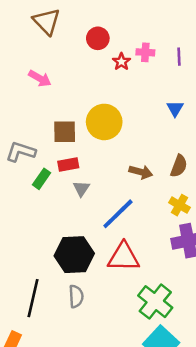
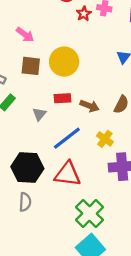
pink arrow: (40, 78) -> (25, 35), moved
red rectangle: (68, 164) -> (63, 98), moved
yellow cross: (180, 205) -> (105, 139), moved

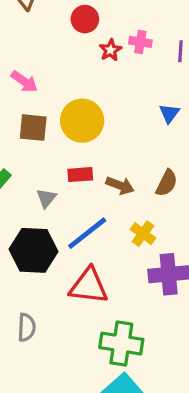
black hexagon: (27, 168) -> (34, 250), moved
green cross: (89, 214) -> (121, 344), turned -36

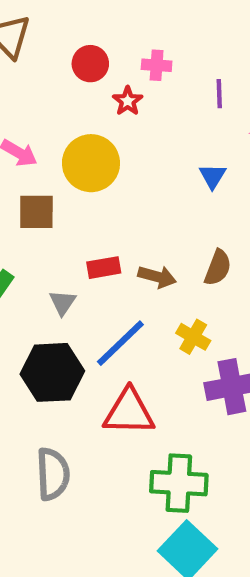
pink cross: (140, 42) -> (157, 65), moved
yellow circle: (82, 121) -> (91, 163), moved
gray semicircle: (27, 327) -> (53, 474), size x1.4

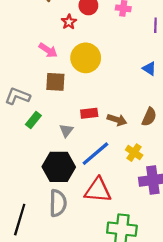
red star: (128, 101) -> (69, 22), moved
blue triangle: (213, 176) -> (149, 69), turned -32
gray semicircle: (53, 474) -> (58, 203), moved

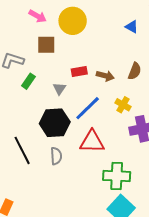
gray semicircle: (58, 203) -> (56, 156), size x0.7
black line: (20, 220) -> (22, 150), moved, turned -40

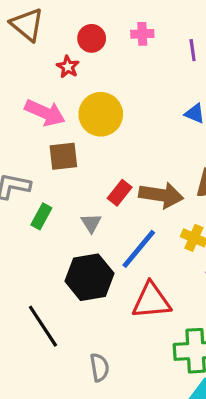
pink arrow: (38, 16) -> (45, 113), size x1.4
red rectangle: (79, 72) -> (120, 193), turned -35
brown arrow: (105, 76) -> (161, 195), size x1.5
gray semicircle: (56, 156) -> (99, 367), moved

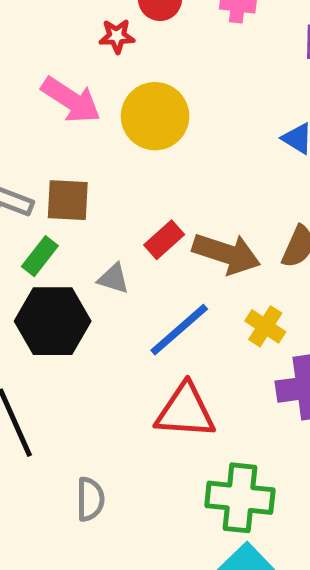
red star: (68, 67) -> (117, 36), turned 30
brown square: (63, 156) -> (68, 200), moved
gray triangle: (91, 223) -> (113, 279), turned -50
black hexagon: (89, 277) -> (53, 321), moved

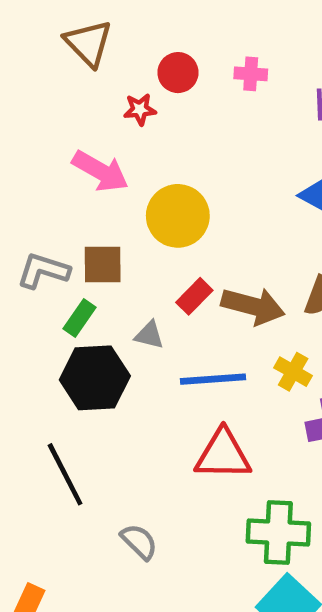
yellow circle: (155, 116) -> (178, 216), moved
blue line: (179, 330) -> (213, 379), turned 40
gray semicircle: (90, 499) -> (139, 542), turned -42

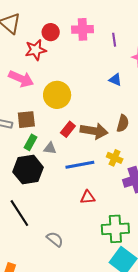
pink cross: (251, 74) -> (83, 29), size x1.5
red star: (140, 109) -> (36, 50), size x1.5
green rectangle: (80, 318) -> (31, 142), moved
red triangle: (223, 455) -> (88, 197), size x0.6

